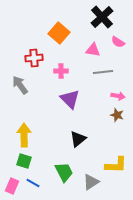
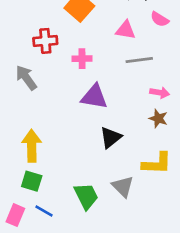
purple triangle: (70, 99) -> (94, 97), turned -35
black triangle: (78, 139) -> (111, 138), moved
yellow L-shape: (116, 165) -> (157, 163), moved
gray triangle: (91, 182) -> (123, 187), moved, turned -42

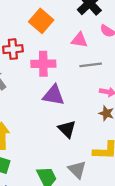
pink cross: (82, 59) -> (43, 64), size x1.5
black triangle: (111, 138) -> (67, 129), turned -36

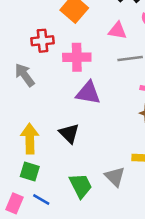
black triangle: (67, 129) -> (69, 133), moved

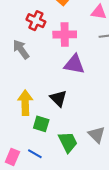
red cross: (42, 41) -> (36, 21), turned 30
green square: (30, 172) -> (41, 124), moved

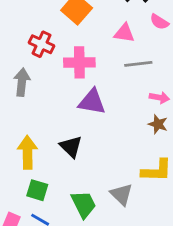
gray arrow: (21, 49) -> (22, 82), turned 42
green square: (41, 124) -> (37, 190), moved

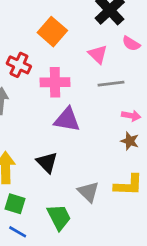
pink triangle: (124, 33) -> (98, 54), turned 35
gray triangle: (121, 194) -> (88, 192), moved

